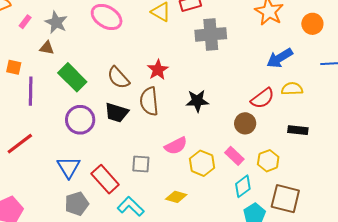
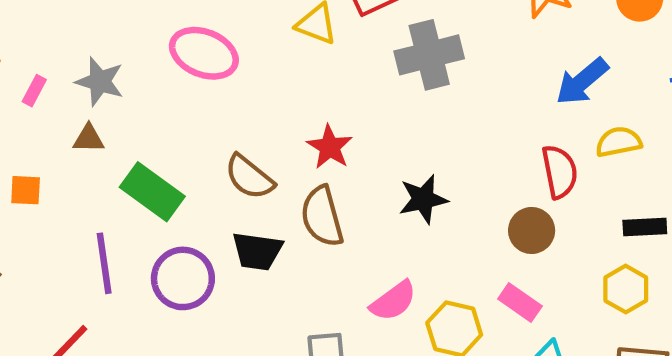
purple line: (31, 91) -> (104, 263), moved
red semicircle: (262, 98) -> (560, 172), turned -55
yellow hexagon: (268, 161) -> (626, 289), moved

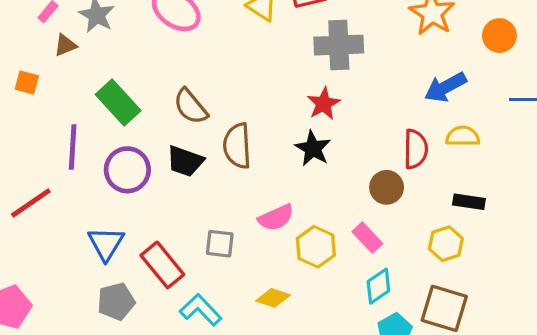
brown triangle: (89, 138) -> (65, 45), moved, turned -35
red star: (330, 147) -> (324, 104), moved
black star: (423, 199) -> (313, 148), turned 30

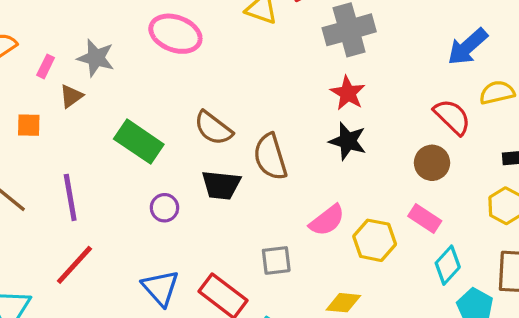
orange square: (27, 82) -> (29, 125), moved
purple line: (73, 147) -> (70, 197), moved
red semicircle: (416, 149) -> (452, 117), turned -33
purple circle: (127, 170) -> (164, 208), size x0.6

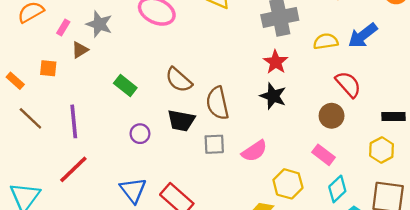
yellow semicircle: (497, 93) -> (326, 41), moved
green rectangle: (139, 142) -> (125, 86), size x0.7
yellow hexagon: (375, 240) -> (288, 184), moved
gray square: (276, 260) -> (214, 144), moved

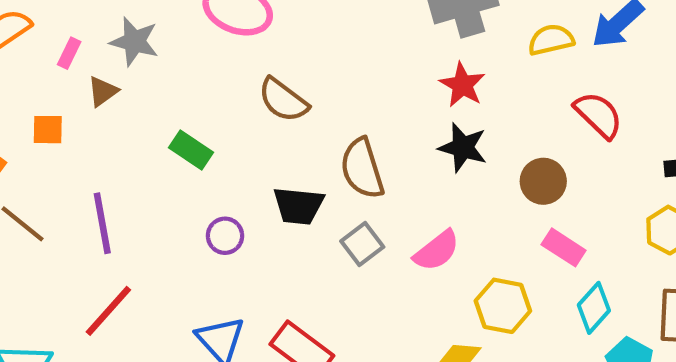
brown semicircle: (179, 80) -> (283, 100), moved
brown circle: (332, 116) -> (543, 181), moved
gray square: (214, 144) -> (362, 244), turned -30

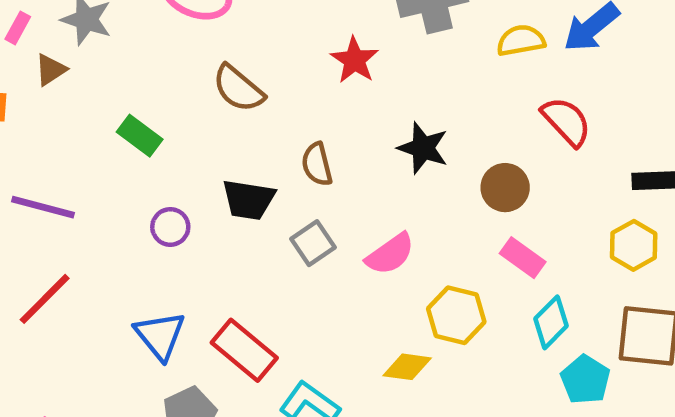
red star: (462, 85) -> (355, 60), moved
brown semicircle: (362, 168) -> (317, 164), size x0.7
purple line: (102, 223) -> (43, 207), turned -68

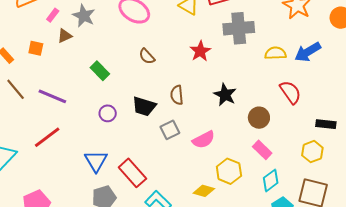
brown semicircle: (238, 89) -> (147, 56), size x0.7

